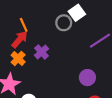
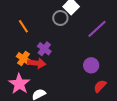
red arrow: (20, 39) -> (37, 63), moved, turned 66

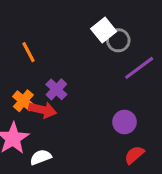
gray circle: (60, 18) -> (118, 40), moved

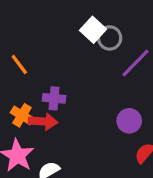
purple cross: (56, 89) -> (54, 98), turned -30

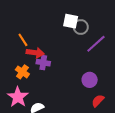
white square: (93, 30) -> (71, 21), turned -35
red arrow: (43, 122) -> (35, 53), moved

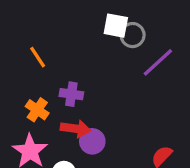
red arrow: (35, 53) -> (76, 129), moved
purple circle: (90, 80) -> (92, 141), moved

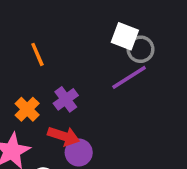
purple line: (158, 62) -> (129, 77), moved
purple cross: (71, 94) -> (66, 99), turned 35

